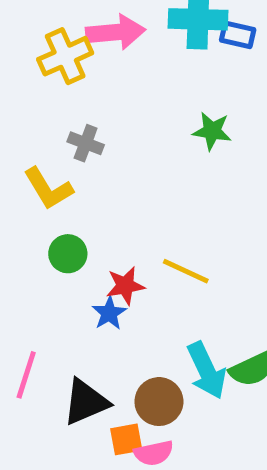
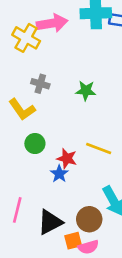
yellow cross: (65, 56) -> (26, 38), turned -32
green star: (212, 131) -> (86, 91), moved
red star: (125, 286) -> (67, 158), turned 30

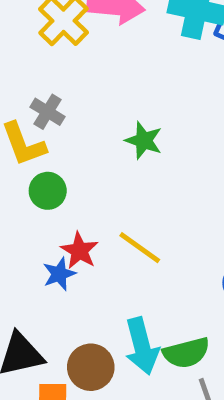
gray cross: (40, 84) -> (48, 112), moved
green circle: (35, 144) -> (48, 191), moved

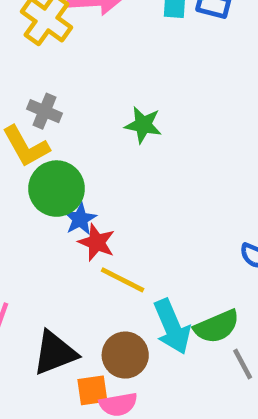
green circle: (48, 191) -> (57, 189), size x1.5
yellow line: (140, 248) -> (123, 280), moved
blue star: (59, 274) -> (80, 219), moved

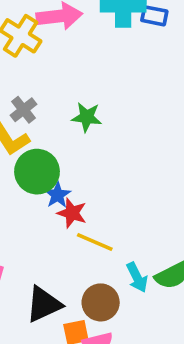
gray cross: (45, 111) -> (23, 110), turned 32
green star: (143, 125) -> (87, 117), moved
cyan arrow: (172, 327) -> (137, 277), size x0.7

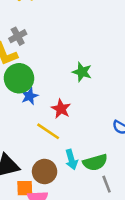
green star: (87, 117) -> (82, 72), moved
red star: (72, 213) -> (61, 109), moved

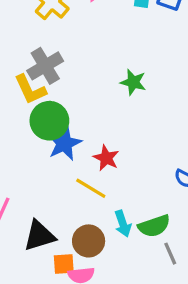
gray cross: (18, 36) -> (45, 66), size x1.5
green star: (82, 72) -> (133, 82), moved
blue star: (30, 96) -> (64, 143), size x1.5

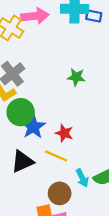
black triangle: (39, 236) -> (22, 161), moved

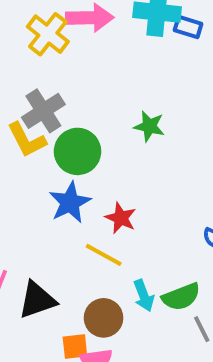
green circle: (21, 112) -> (77, 151), moved
black triangle: (22, 161) -> (37, 300), moved

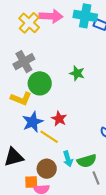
yellow L-shape: (27, 140) -> (21, 99), moved, turned -45
blue star: (70, 202) -> (33, 122), moved

